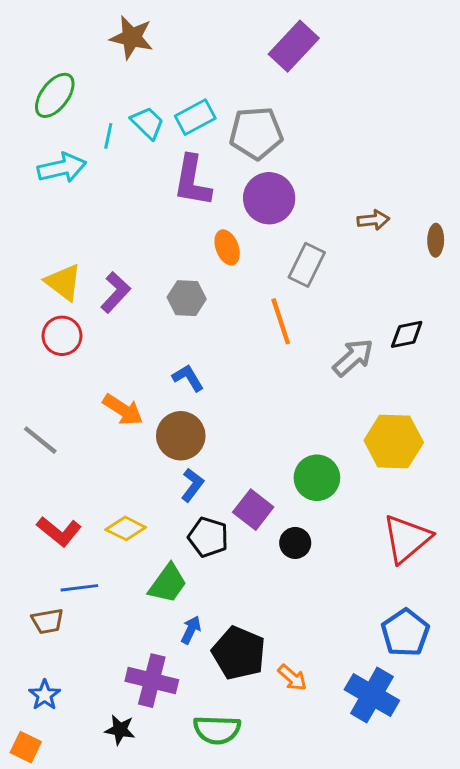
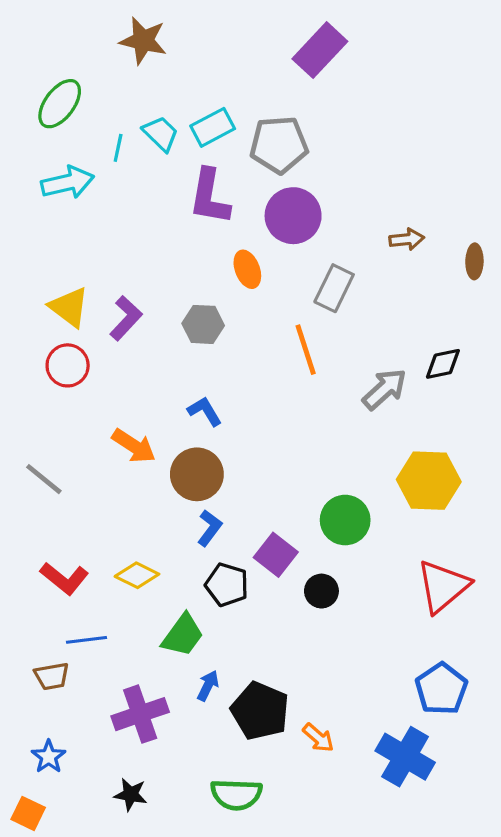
purple cross: (152, 681) -> (140, 714), moved, turned -33

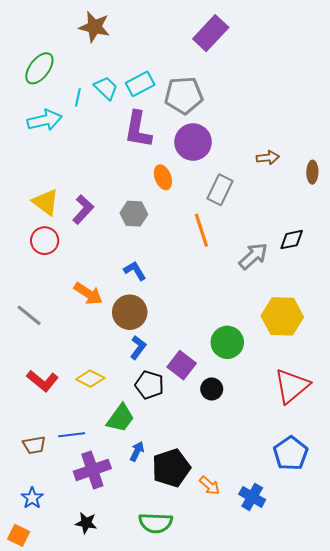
blue line: (86, 640) -> (72, 435), moved
black pentagon: (260, 711) -> (171, 468), turned 30
blue cross: (405, 757) -> (252, 497), moved, size x0.7

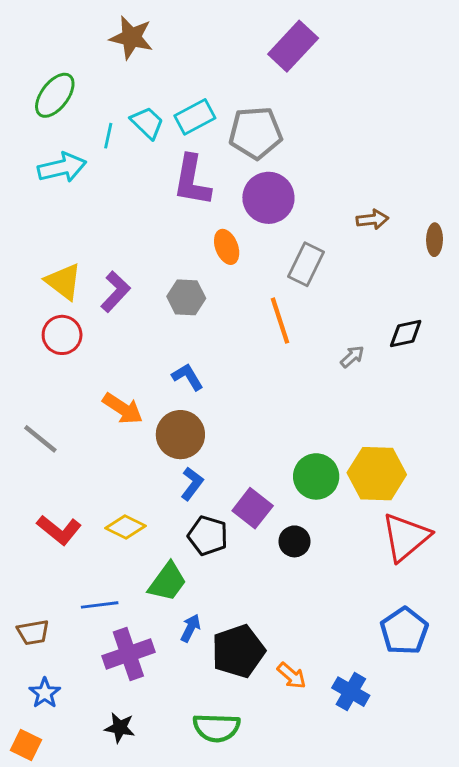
gray arrow: (253, 256) -> (352, 357), size x0.6
yellow hexagon: (282, 316) -> (377, 474), moved
brown trapezoid: (34, 445) -> (33, 632), moved

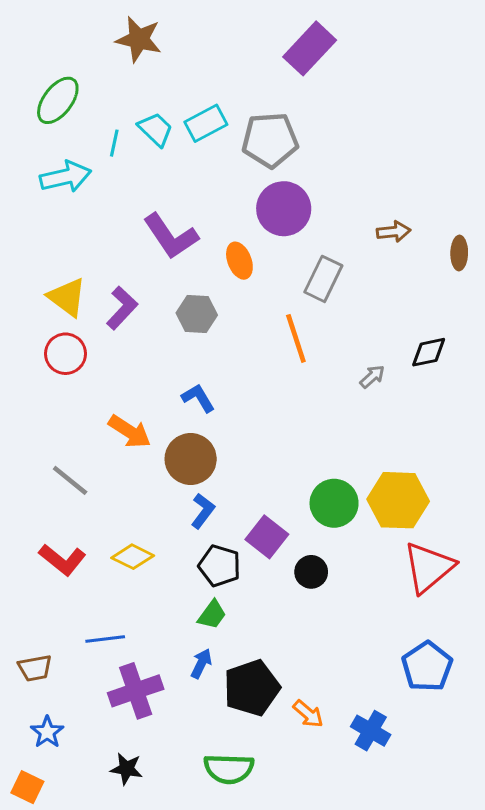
purple L-shape: (192, 180) -> (171, 236), moved, turned -44
gray line: (40, 439) -> (70, 480), moved
green trapezoid: (167, 582) -> (212, 615), moved, size x0.7

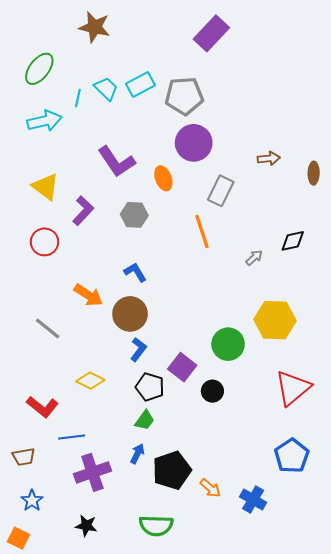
yellow triangle: (67, 297) -> (46, 187), moved
yellow hexagon: (398, 500) -> (275, 320), moved
red L-shape: (62, 560) -> (42, 407), moved

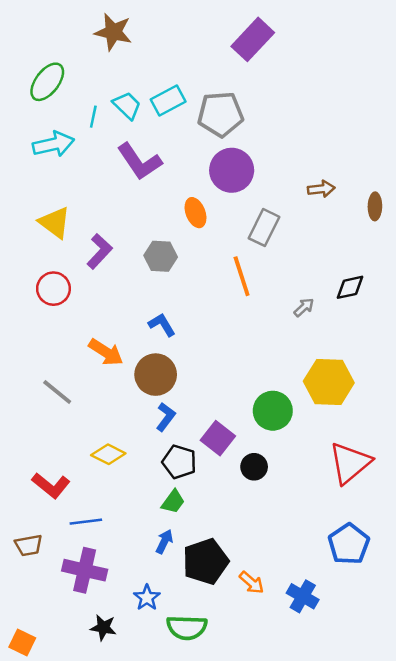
purple L-shape: (116, 162) -> (139, 162), moved
purple cross: (92, 472) -> (85, 570), moved, turned 32
blue star: (32, 501) -> (147, 598), moved

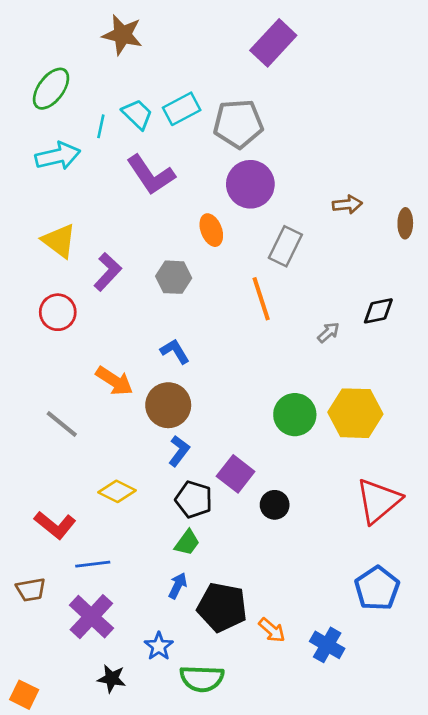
green circle: (273, 411) -> (295, 415), moved
black pentagon: (205, 561) -> (222, 607), turned 30
purple cross: (85, 570) -> (91, 617), turned 30

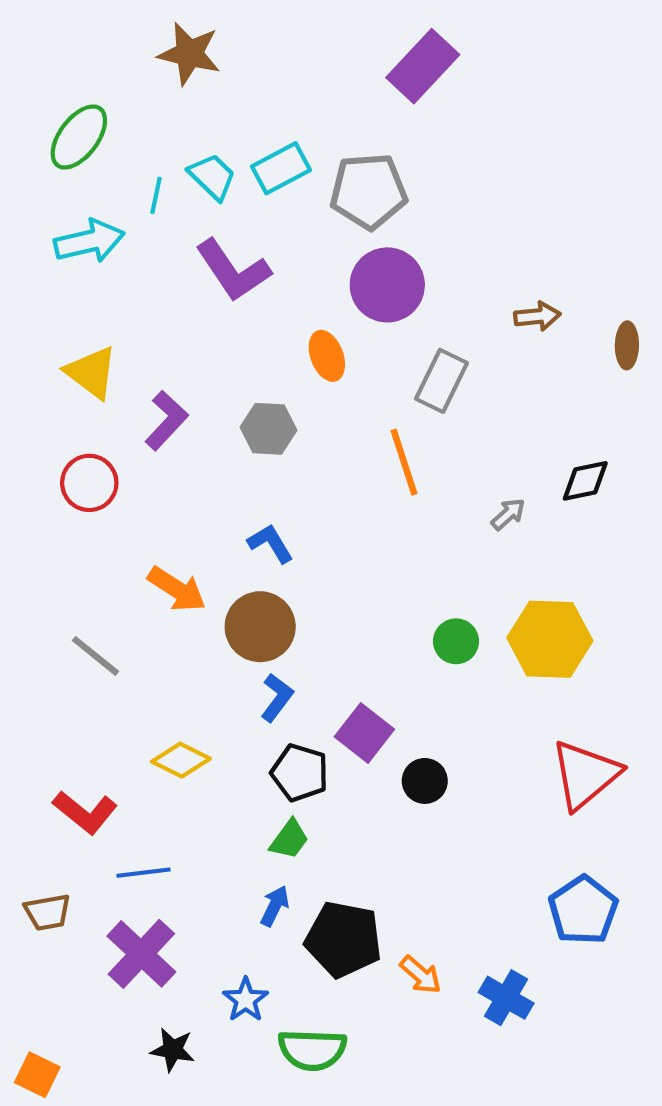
green circle: (295, 415) -> (456, 641), size x0.7

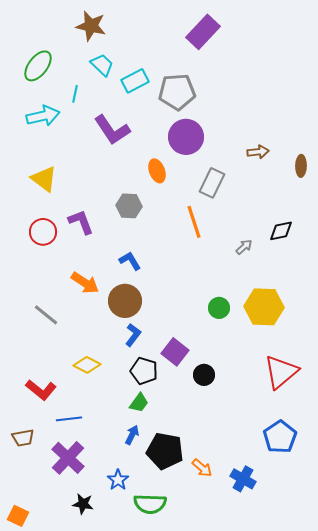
cyan trapezoid: (212, 177) -> (102, 65), moved
purple L-shape: (166, 420) -> (81, 222), moved, turned -64

